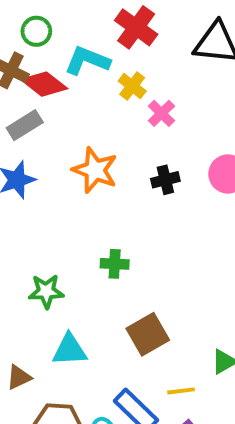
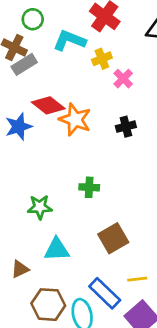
red diamond: (44, 84) -> (48, 105), moved
yellow cross: (132, 86) -> (102, 59), turned 30
gray rectangle: (25, 125) -> (24, 64), moved

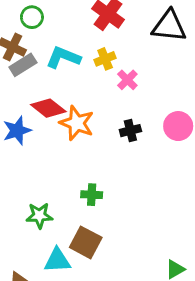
cyan L-shape: (69, 40) -> (63, 57), moved
brown square: (113, 238) -> (86, 242), moved, turned -32

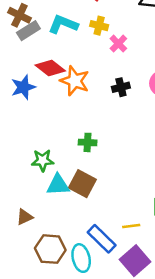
yellow cross: (105, 59) -> (99, 26), turned 36
cyan triangle: (57, 260) -> (58, 185), moved

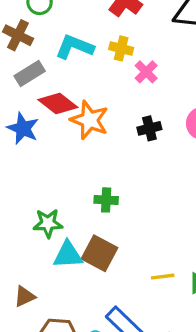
gray rectangle: (28, 31) -> (30, 73), moved
blue star: (23, 87) -> (23, 128), turned -30
yellow line: (131, 226) -> (163, 277), moved

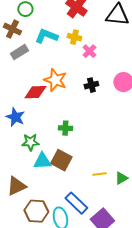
red diamond: (58, 103) -> (35, 92), moved, turned -40
blue star: (23, 128) -> (15, 117), moved
brown triangle: (25, 296) -> (16, 186), size x1.5

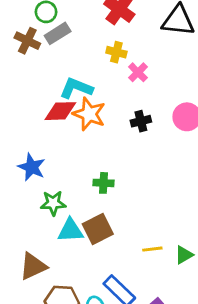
cyan L-shape: (46, 36) -> (76, 88), moved
gray rectangle: (19, 52) -> (58, 33), moved
red diamond: (35, 92) -> (60, 111), moved
brown square: (61, 160) -> (98, 229), turned 35

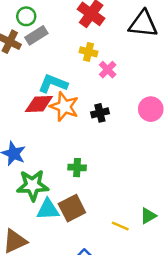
black cross: (141, 121) -> (100, 113), moved
green star: (53, 203) -> (33, 185), size x1.4
yellow line: (152, 249) -> (120, 226), turned 30
green triangle: (184, 255) -> (148, 216), moved

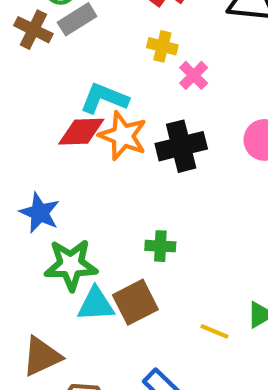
black cross: (100, 113) -> (181, 146), size x1.6
green cross: (77, 168) -> (160, 246), moved

